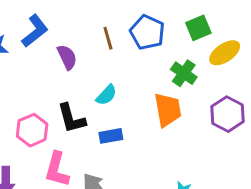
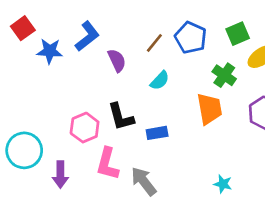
brown line: (108, 38) -> (154, 43), turned 55
cyan semicircle: (106, 95) -> (160, 81), moved

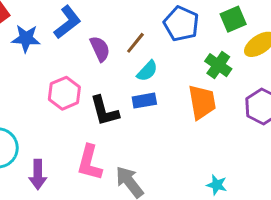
brown line: (154, 43) -> (135, 43), moved
pink hexagon: (85, 128) -> (64, 93), moved
blue rectangle: (157, 133) -> (144, 101), moved

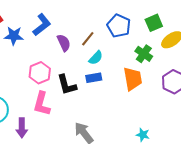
pink L-shape: (90, 163) -> (42, 104), moved

